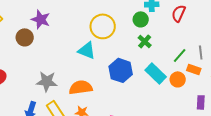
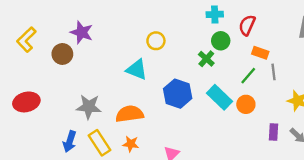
green circle: (141, 19) -> (221, 41), moved
yellow circle: (103, 26) -> (156, 41), size x0.6
orange rectangle: (194, 69) -> (260, 53), moved

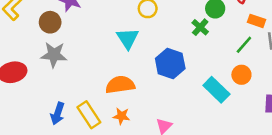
cyan triangle: (137, 70) -> (128, 38), turned 35
cyan rectangle: (220, 97) -> (216, 90), moved
gray star: (89, 107) -> (54, 55), moved

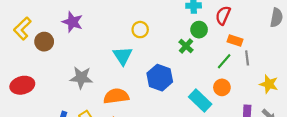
brown circle: (50, 22) -> (44, 42), moved
gray star: (54, 55) -> (81, 78), moved

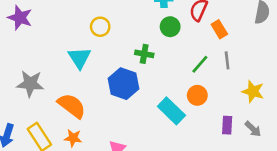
orange rectangle: (235, 41) -> (219, 29), moved, turned 40
green cross: (186, 46) -> (144, 54), moved, turned -32
orange semicircle: (116, 96) -> (72, 106), turned 45

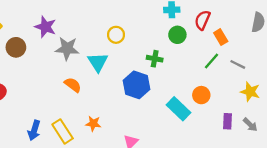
gray line: (227, 60) -> (238, 64), moved, turned -56
green line: (200, 64) -> (212, 61), moved
gray star: (30, 84) -> (67, 48), moved
orange semicircle: (72, 106) -> (73, 85), moved, size x0.7
orange star: (73, 138) -> (93, 124), moved

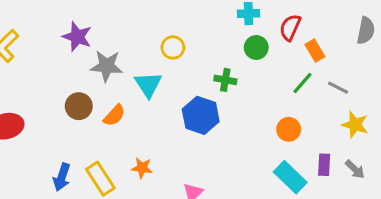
brown circle: (16, 47) -> (79, 106), moved
orange semicircle: (73, 85) -> (114, 115), turned 96
cyan rectangle: (179, 109) -> (290, 177), moved

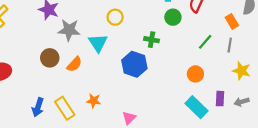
orange rectangle: (315, 51) -> (232, 21), moved
gray line: (338, 88) -> (230, 45), turned 72
gray arrow: (355, 169) -> (241, 102), turned 120

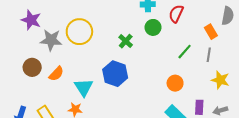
yellow circle: (115, 17) -> (79, 32), moved, size x1.6
green cross: (152, 40) -> (126, 41), moved, turned 32
cyan triangle: (98, 43) -> (84, 87), moved

